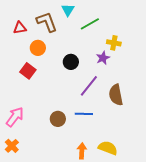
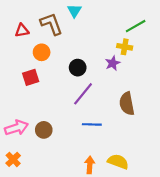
green line: (90, 24) -> (136, 26), moved
red square: (28, 71) -> (31, 77), turned 35
purple line: (89, 86) -> (83, 94), moved
pink arrow: (15, 117) -> (16, 128), turned 35
brown circle: (58, 119) -> (44, 130), moved

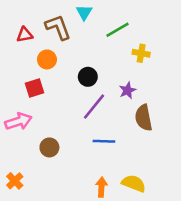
green line: (136, 26) -> (118, 30), moved
purple star: (113, 63) -> (127, 90), moved
pink arrow: (16, 128) -> (18, 121), moved

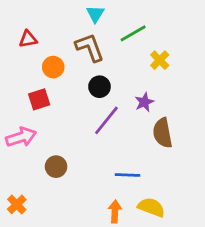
brown L-shape: (58, 27) -> (90, 47), moved
yellow cross: (141, 53) -> (160, 60), turned 35
blue line: (104, 141) -> (128, 175), moved

